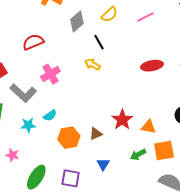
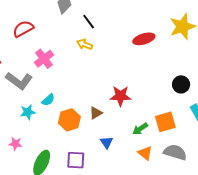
red star: (122, 120) -> (120, 96), turned -30
orange triangle: (148, 127) -> (145, 153), moved, turned 35

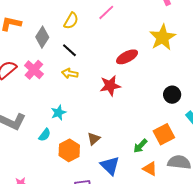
pink cross: (44, 59) -> (34, 70), moved
red star: (120, 96) -> (110, 86), moved
cyan star: (28, 112) -> (59, 113), moved
blue triangle: (107, 142) -> (110, 166), size x1.5

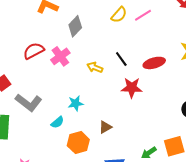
yellow semicircle: (71, 21) -> (119, 15), moved
black line: (69, 50) -> (121, 59), moved
brown triangle: (94, 139) -> (105, 127), moved

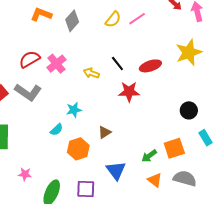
gray diamond: (75, 26) -> (72, 21), moved
gray L-shape: (29, 103) -> (28, 92), moved

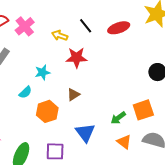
red star: (129, 92) -> (77, 58), moved

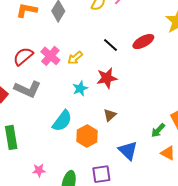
yellow arrow: (60, 35) -> (75, 58), moved, turned -49
cyan star: (42, 72) -> (80, 88), moved
cyan semicircle: (25, 92) -> (62, 121), size x1.6

